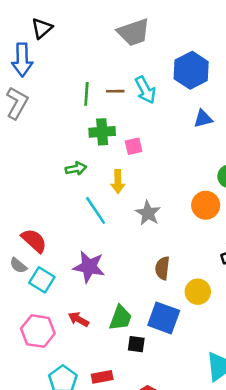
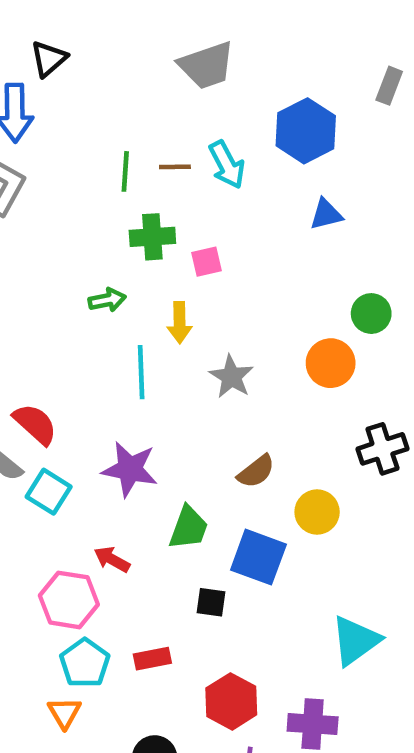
cyan line: (96, 210) -> (141, 372), turned 32
brown semicircle: (162, 268) -> (256, 471), turned -135
green trapezoid: (120, 318) -> (188, 528), moved
pink hexagon: (38, 331) -> (69, 600), moved

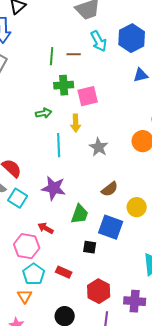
cyan arrow: (227, 165) -> (99, 41), moved
pink square: (207, 262) -> (88, 96), size x1.5
red rectangle: (152, 659) -> (64, 272), turned 35

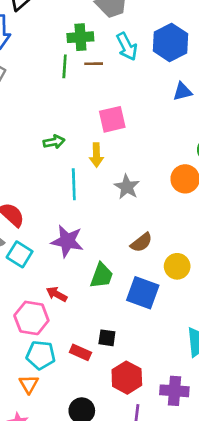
green cross: (64, 85) -> (80, 37), moved
black square: (90, 247) -> (107, 338), moved
cyan pentagon: (34, 274) -> (41, 355), turned -30

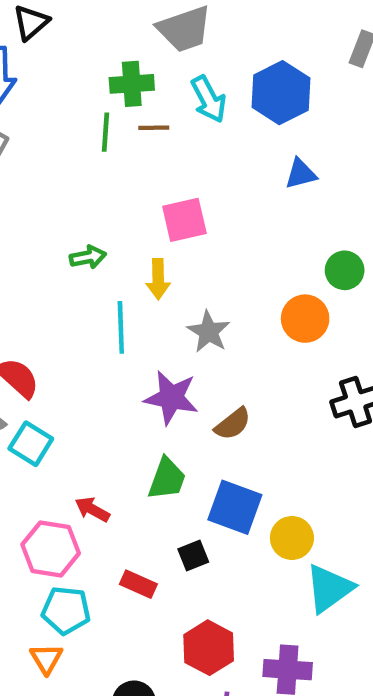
purple star: (67, 241) -> (171, 398), moved
yellow circle: (177, 266) -> (292, 538), moved
black square: (107, 338) -> (193, 556), moved, turned -30
red rectangle: (80, 352) -> (138, 584), moved

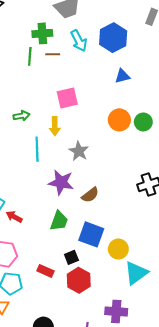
orange circle: (305, 319) -> (119, 120), moved
red arrow: (92, 509) -> (14, 217), moved
red hexagon: (209, 648) -> (79, 280), moved

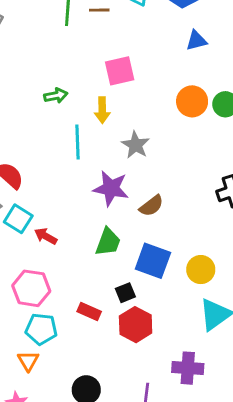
yellow circle: (118, 249) -> (201, 270), moved

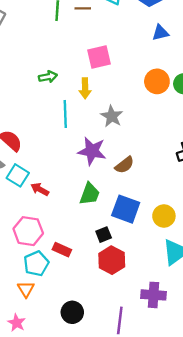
red rectangle: (89, 312) -> (62, 250), moved
cyan pentagon: (41, 329) -> (36, 264), turned -30

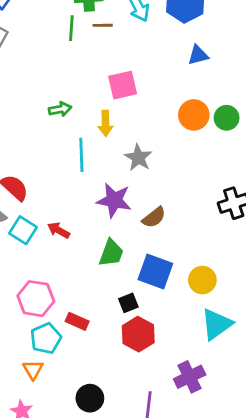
red arrow: (40, 189) -> (59, 230), moved
purple cross: (153, 295) -> (190, 377), turned -30

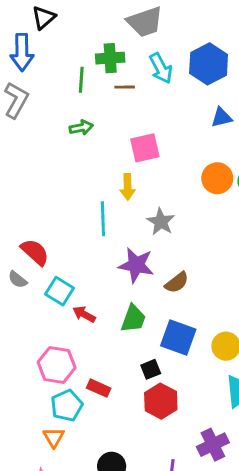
green line: (71, 28) -> (81, 80), moved
green arrow: (60, 109) -> (81, 128), moved
cyan square: (23, 230) -> (60, 291), moved
red arrow: (59, 230) -> (84, 314), moved

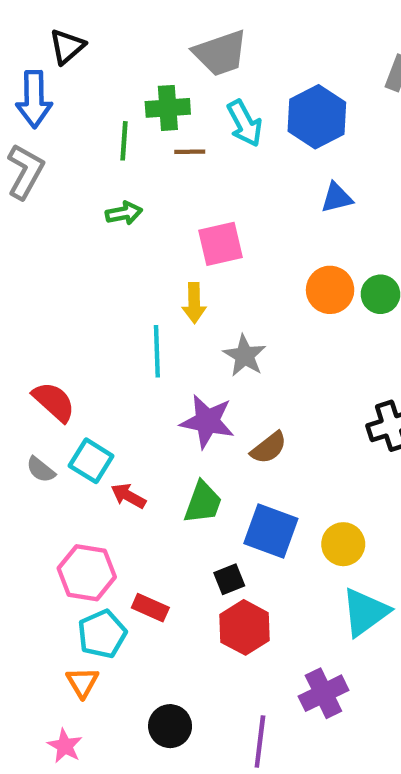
gray semicircle: (18, 280) -> (41, 470), moved

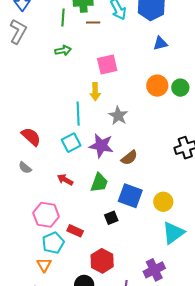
cyan square: (91, 461) -> (71, 143), moved, turned 30
red hexagon: (245, 627) -> (102, 261), moved

